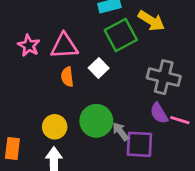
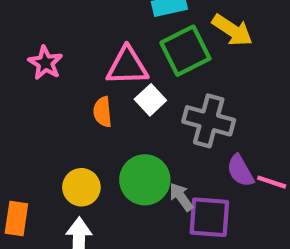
pink triangle: (64, 46) -> (127, 66), moved
gray cross: (164, 77) -> (209, 121), moved

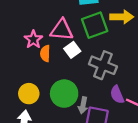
yellow arrow: (232, 30) -> (122, 17), turned -40
pink star: (45, 63) -> (33, 39), moved
gray arrow: (181, 197) -> (83, 105), turned -140

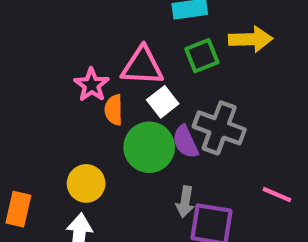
green square: (95, 25) -> (202, 56), size x0.7
green circle: (64, 94) -> (149, 147), moved
purple semicircle: (117, 95) -> (185, 142), moved

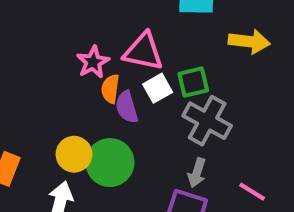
green square: (202, 56) -> (193, 82), moved
purple semicircle: (185, 142) -> (127, 107), moved
green circle: (149, 147) -> (110, 163), moved
gray arrow: (185, 202) -> (197, 173), moved

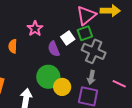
pink triangle: (143, 52) -> (86, 15), moved, turned -45
orange semicircle: (110, 89) -> (13, 46), moved
yellow circle: (74, 154) -> (62, 87), moved

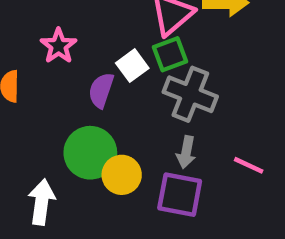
purple semicircle: (54, 49) -> (101, 90), turned 42

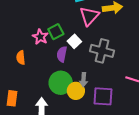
green square: (170, 54) -> (56, 32), moved
gray arrow: (186, 152) -> (84, 80), moved

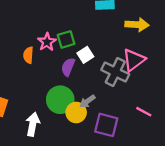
pink triangle: (89, 16) -> (134, 60), moved
orange semicircle: (21, 58) -> (28, 55), moved
gray arrow: (84, 80) -> (87, 101), turned 40

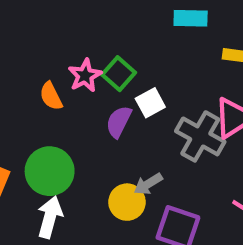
green square: (66, 39) -> (119, 74), turned -36
orange semicircle: (28, 55) -> (51, 96), turned -35
green circle: (60, 100) -> (50, 171), moved

